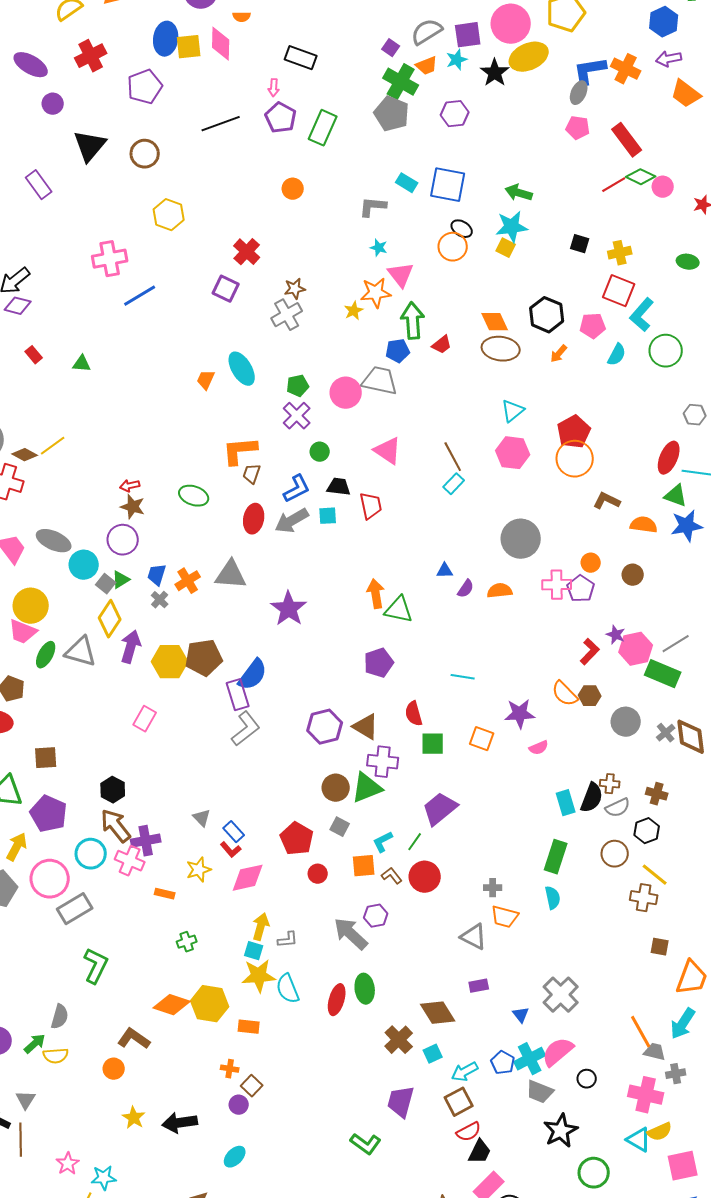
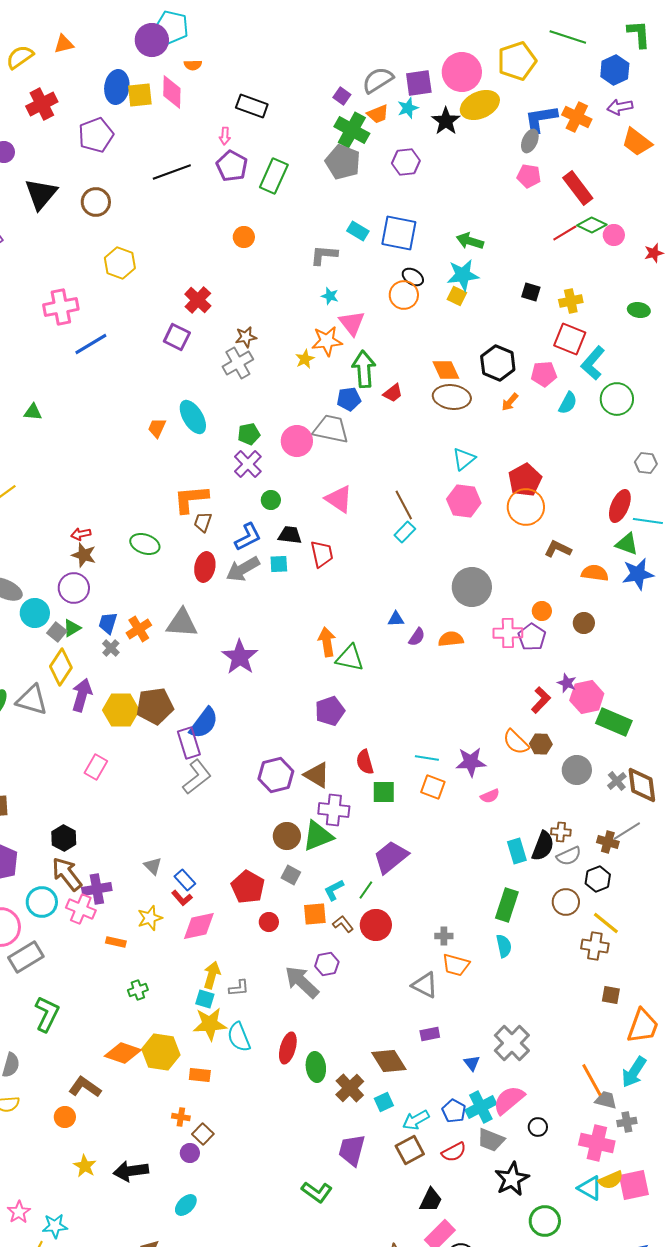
gray line: (676, 644) -> (627, 831), moved
cyan line: (463, 677) -> (427, 758), moved
green ellipse: (365, 989) -> (316, 1067), moved
red semicircle: (469, 1132) -> (454, 1152), moved
pink square: (683, 1166) -> (634, 1185), moved

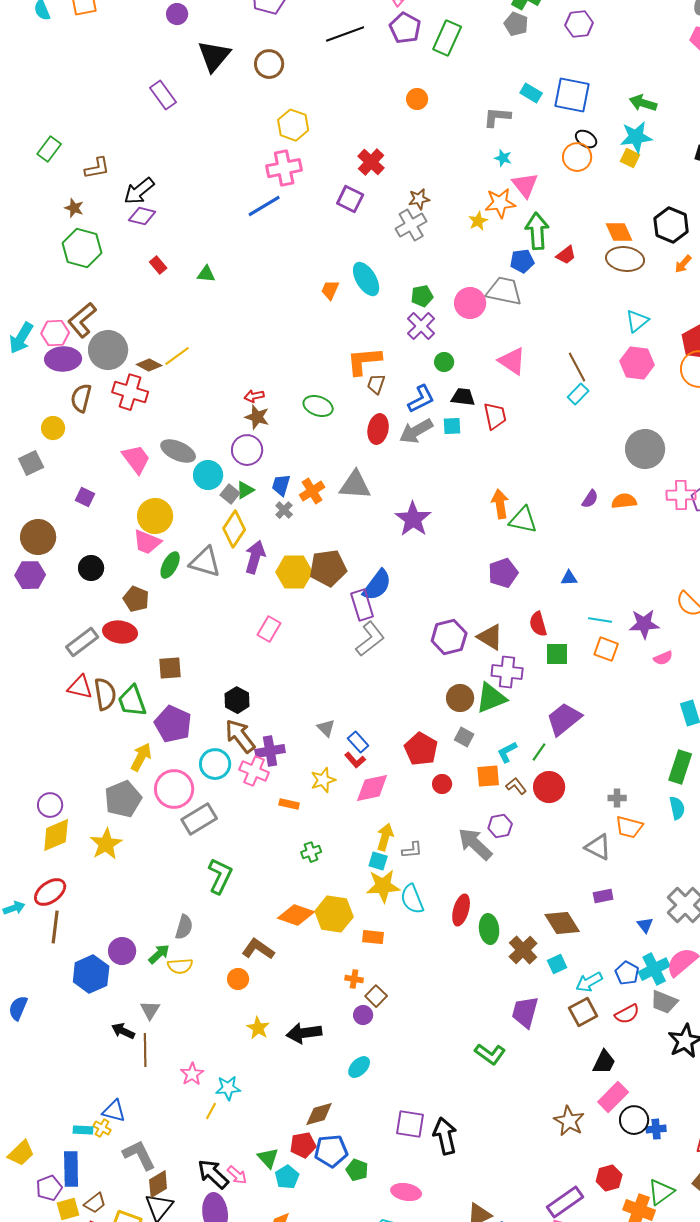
gray pentagon: (343, 162) -> (516, 24), size x0.7
pink cross: (61, 307) -> (284, 168), moved
blue triangle: (396, 619) -> (569, 578), moved

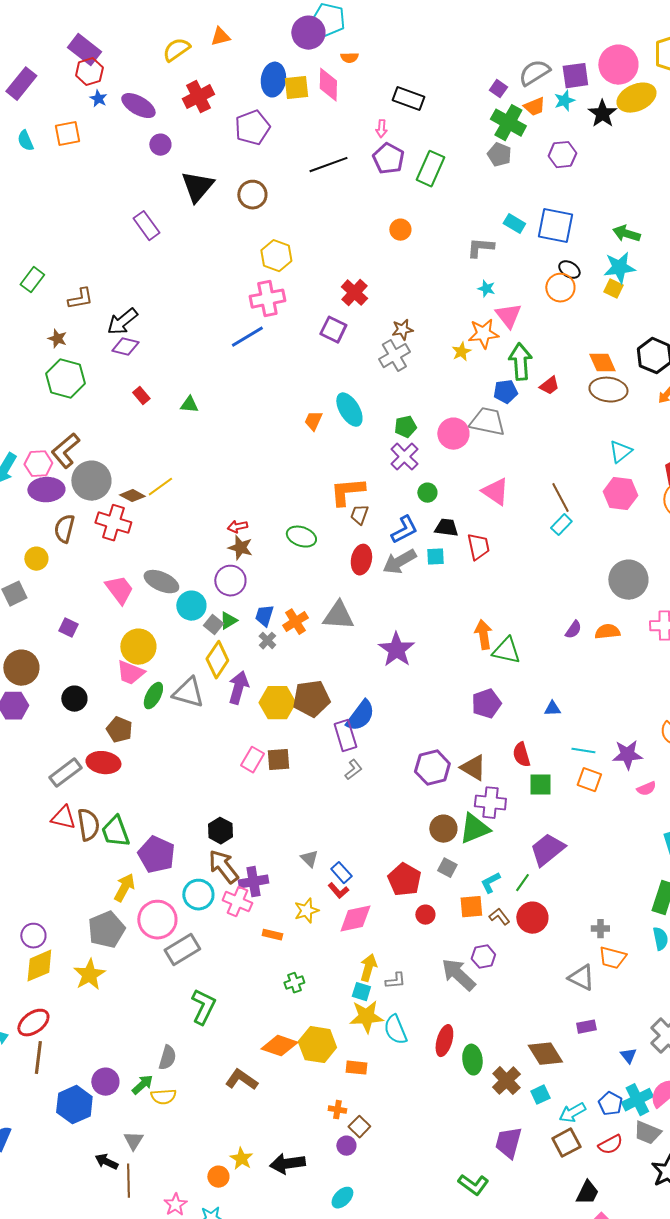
gray L-shape: (370, 639) -> (353, 770), size x0.6
brown square: (170, 668) -> (278, 760), moved
orange circle: (238, 979) -> (218, 1177), moved

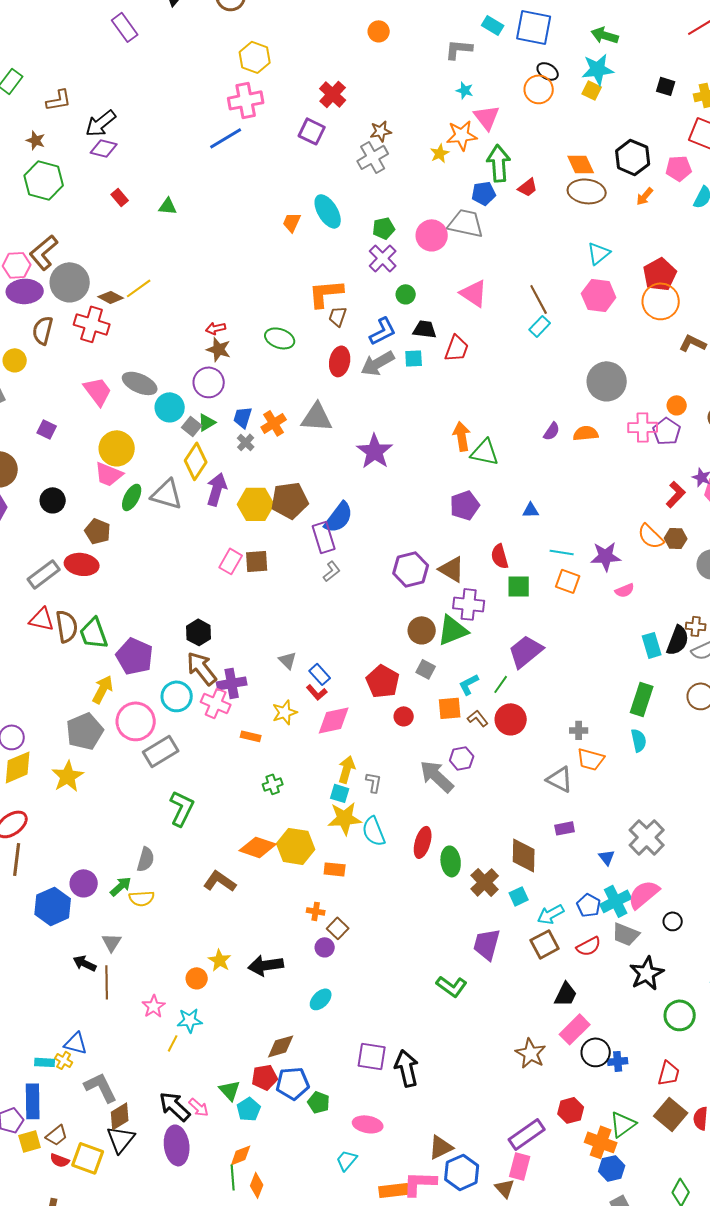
red trapezoid: (478, 547) -> (457, 348), turned 32
gray L-shape: (395, 981) -> (374, 782), turned -75
brown diamond: (545, 1054) -> (524, 855), turned 33

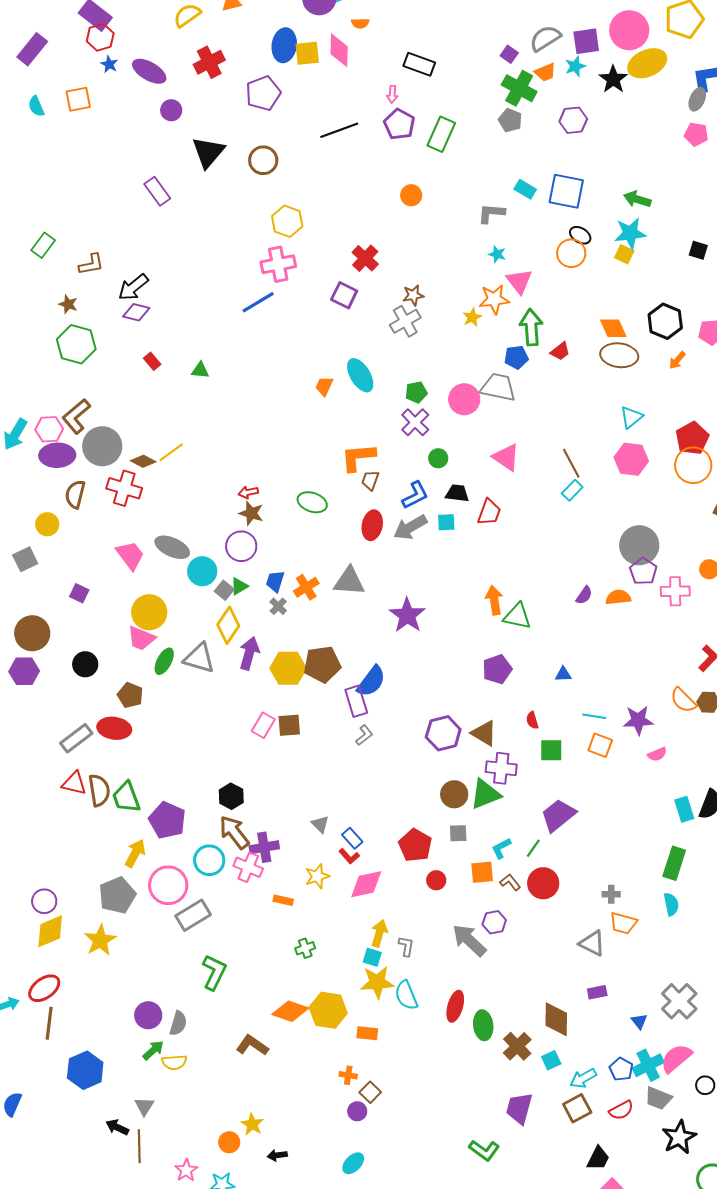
purple pentagon: (667, 431) -> (643, 571), moved
red semicircle: (500, 556) -> (532, 720), size x0.7
gray square: (426, 669) -> (458, 833), turned -30
purple circle: (84, 883) -> (148, 1015), moved
black arrow: (266, 965) -> (277, 1155), moved, size x0.6

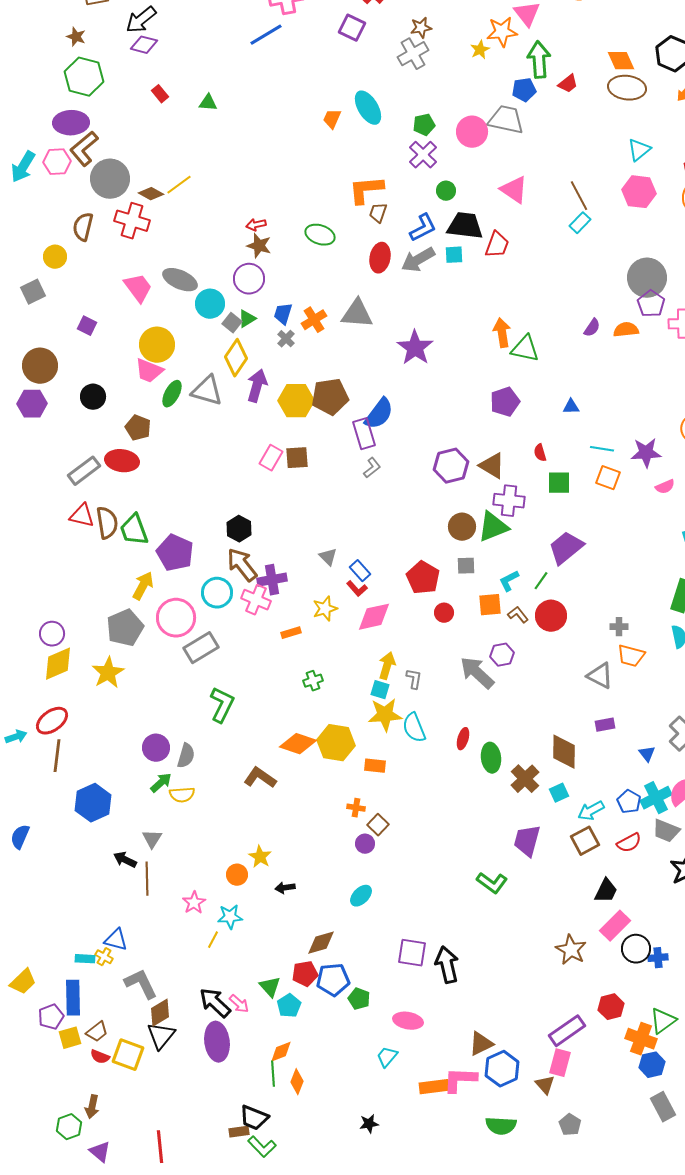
purple ellipse: (57, 455) -> (71, 123), moved
black trapezoid: (457, 493) -> (465, 226), size x1.5
orange rectangle: (283, 900) -> (291, 633), turned -30
red ellipse: (455, 1006) -> (463, 739), size x0.7

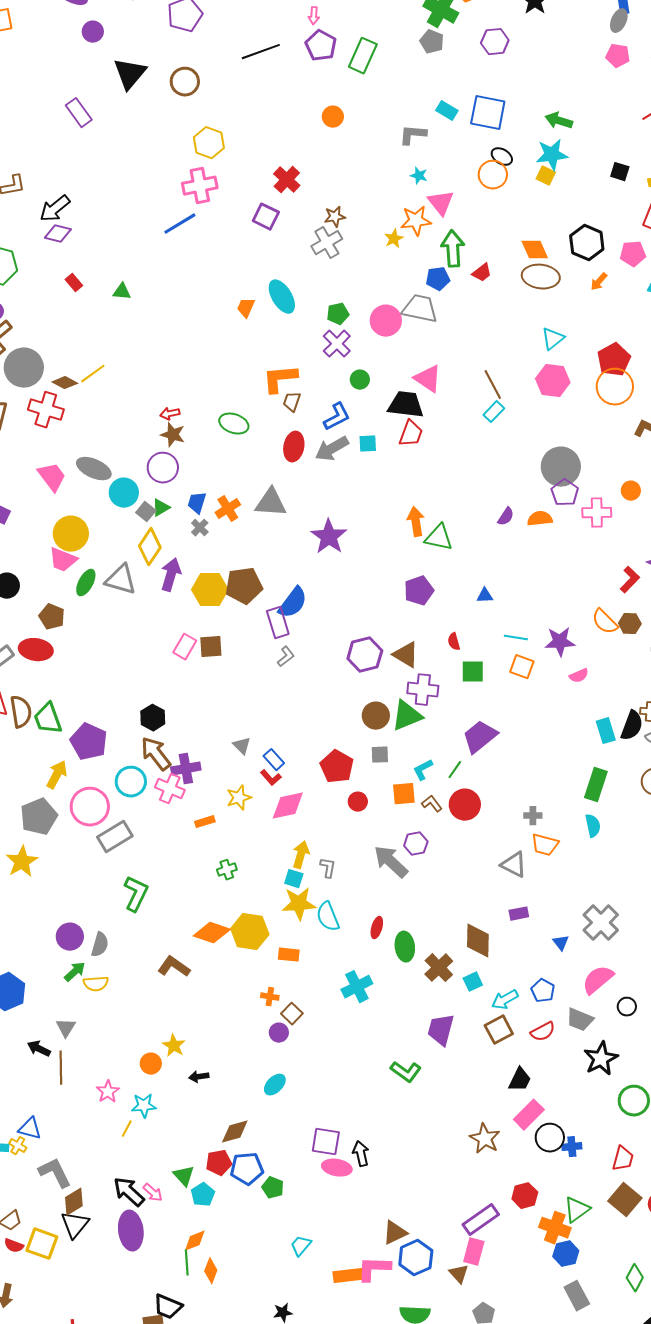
black trapezoid: (465, 226) -> (406, 405), moved
cyan cross: (656, 798) -> (357, 987), moved
black arrow: (447, 965) -> (361, 1154), size x0.7
pink ellipse: (408, 1021) -> (337, 1168), moved

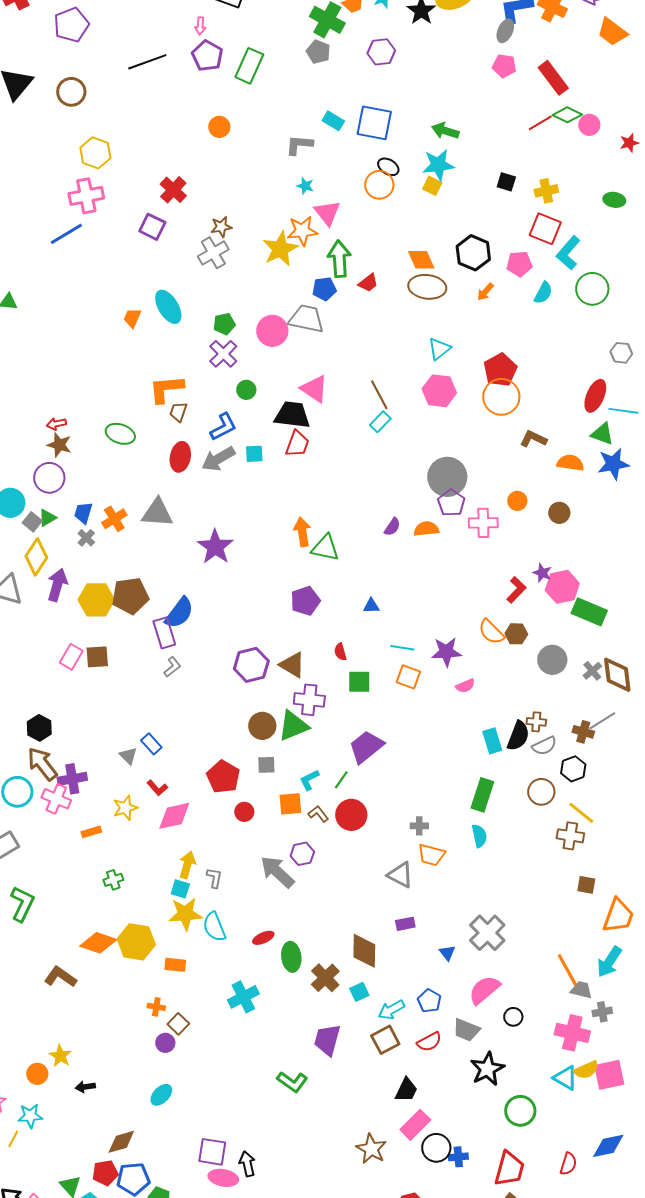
yellow star: (394, 239) -> (280, 249), size x1.8
blue rectangle: (274, 760) -> (151, 744), moved
red ellipse: (377, 928) -> (263, 938), turned 50
red trapezoid: (623, 1159) -> (509, 1169), size x1.4

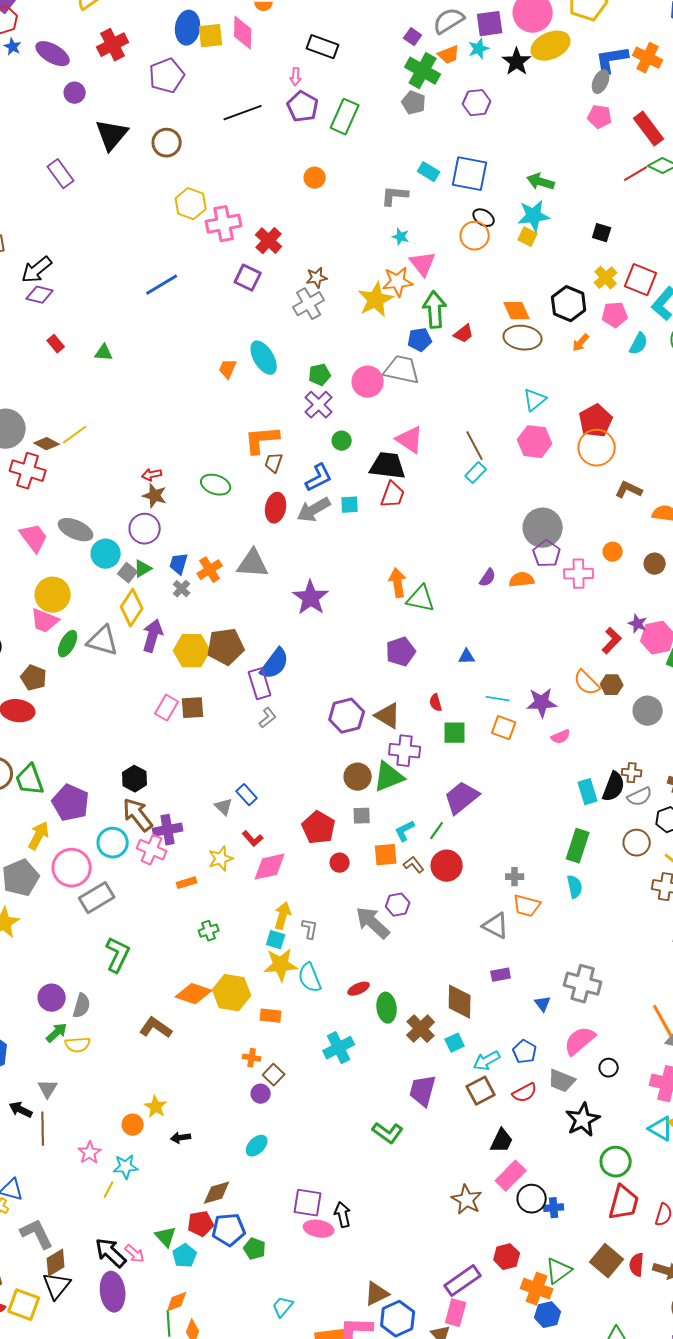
yellow cross: (546, 191) -> (606, 278), moved, turned -30
pink cross: (86, 196) -> (224, 224), moved
gray cross: (487, 933) -> (583, 984), turned -30
red trapezoid: (509, 1169) -> (624, 1203), moved

